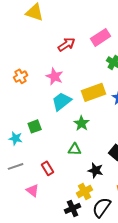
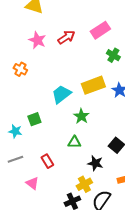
orange cross: (21, 76) -> (20, 69), turned -32
pink star: (55, 76) -> (37, 40), moved

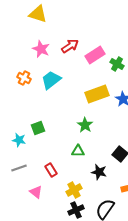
pink rectangle: (100, 30) -> (95, 55), moved
cyan trapezoid: (61, 94) -> (51, 80), moved
yellow cross: (84, 184) -> (74, 190), moved

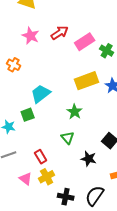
cyan trapezoid: (51, 80) -> (41, 94), moved
green triangle: (78, 151) -> (68, 138), turned 48
yellow cross: (74, 190) -> (47, 177), moved
black cross: (76, 210) -> (66, 197), turned 35

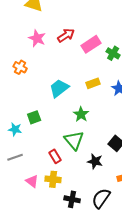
yellow rectangle: (87, 81) -> (93, 83), size x0.6
cyan trapezoid: (41, 94) -> (59, 88), moved
green triangle: (68, 138) -> (74, 140), size x1.5
red rectangle: (41, 157) -> (55, 156), moved
yellow cross: (47, 177) -> (53, 179), turned 35

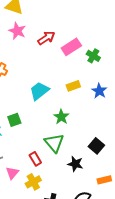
pink star: (37, 38) -> (17, 31), moved
yellow cross: (53, 179) -> (33, 182), turned -35
pink triangle: (32, 181) -> (12, 173), moved, turned 32

